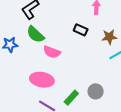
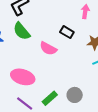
pink semicircle: (52, 52) -> (48, 48), moved

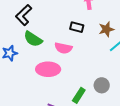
pink ellipse: (23, 77) -> (48, 69), moved

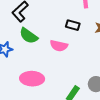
pink ellipse: (48, 69) -> (32, 79), moved

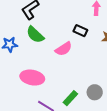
pink semicircle: (59, 46) -> (64, 49), turned -54

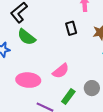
black rectangle: (80, 31) -> (71, 28), turned 56
pink semicircle: (64, 49) -> (61, 71), moved

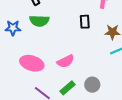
green semicircle: (27, 37) -> (39, 21), turned -48

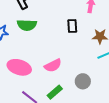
gray circle: (92, 85) -> (83, 81), moved

